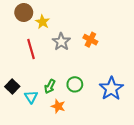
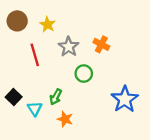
brown circle: (24, 13) -> (17, 21), moved
green circle: (75, 84) -> (84, 74), moved

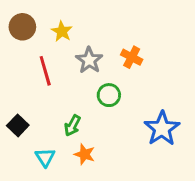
cyan triangle: (35, 109) -> (45, 157), moved

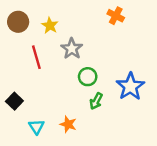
orange cross: (132, 57) -> (116, 16), moved
green arrow: (72, 125) -> (96, 101), moved
blue star: (162, 128) -> (130, 86), moved

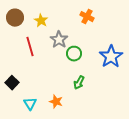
orange cross: (116, 16) -> (87, 17), moved
green circle: (88, 77) -> (74, 54), moved
blue star: (130, 86) -> (111, 57), moved

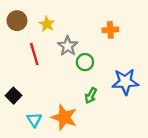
orange cross: (87, 17) -> (110, 30), moved, turned -32
blue star: (111, 57) -> (125, 82), moved, turned 30
orange star: (56, 102) -> (64, 117), size x1.6

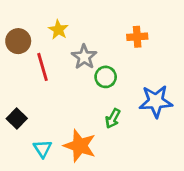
brown circle: (17, 21) -> (18, 41), moved

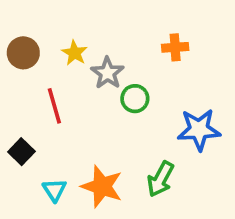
yellow star: (58, 30) -> (75, 53), moved
red line: (43, 67) -> (54, 106), moved
green arrow: (113, 119) -> (160, 179), moved, size x1.4

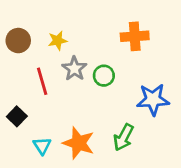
orange cross: (175, 47) -> (135, 36), size x1.4
yellow star: (75, 53) -> (58, 41), turned 30
gray star: (107, 73) -> (74, 69), moved

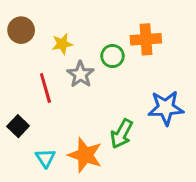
brown circle: (18, 41) -> (21, 30), moved
green circle: (104, 76) -> (112, 56), moved
green arrow: (123, 137) -> (122, 134), moved

